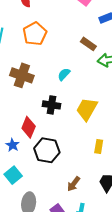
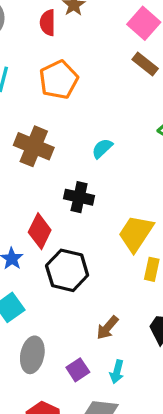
brown rectangle: (88, 44) -> (145, 64), moved
yellow trapezoid: (87, 109) -> (136, 233), moved

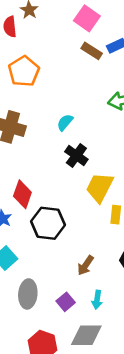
black cross: (79, 197) -> (76, 155), moved, turned 30

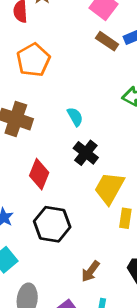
cyan semicircle: (65, 122) -> (75, 117), turned 108
red diamond: (22, 194) -> (39, 174), moved

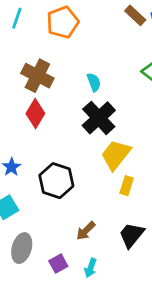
black cross: (86, 153) -> (99, 118), size x1.4
red diamond: (39, 174) -> (35, 114), moved

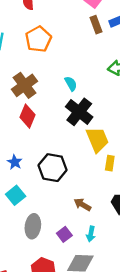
brown rectangle: (135, 15) -> (96, 25), turned 35
brown cross: (37, 76) -> (25, 85), turned 35
yellow trapezoid: (116, 155) -> (97, 140), turned 128
brown arrow: (86, 231) -> (82, 205), turned 84

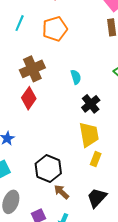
black cross: (79, 112) -> (91, 104), moved, size x0.7
black hexagon: (53, 168) -> (48, 168), moved

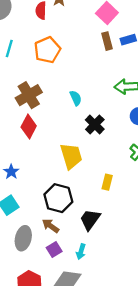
yellow trapezoid: (89, 135) -> (71, 156), moved
brown arrow: (61, 192) -> (51, 226), moved
black trapezoid: (97, 198) -> (90, 220), moved

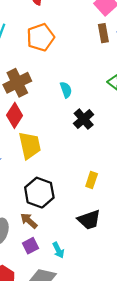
yellow trapezoid: (71, 156) -> (30, 145), moved
black trapezoid: (90, 220) -> (89, 220), moved, turned -150
cyan arrow: (81, 252) -> (58, 250), turned -48

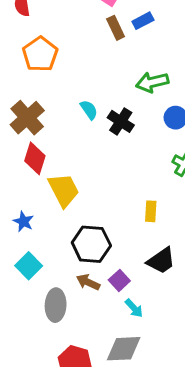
black cross: (84, 119) -> (121, 121), moved
purple square: (31, 246) -> (119, 280), moved

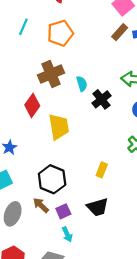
brown rectangle: (116, 28) -> (120, 32), turned 49
brown cross: (27, 118) -> (51, 74), moved
yellow trapezoid: (64, 190) -> (59, 127), moved

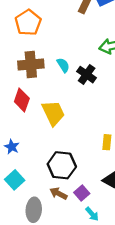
brown cross: (51, 74) -> (31, 65), turned 35

